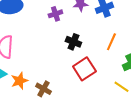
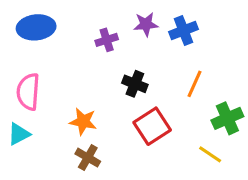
orange star: (19, 81) -> (83, 121), moved, turned 30

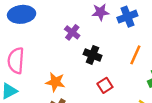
purple cross: (107, 40) -> (72, 32), moved, turned -35
red square: (152, 126) -> (105, 85), size x0.6

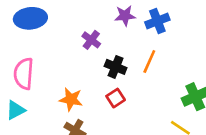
orange line: (135, 55) -> (149, 62), moved
red square: (105, 85) -> (116, 98), moved

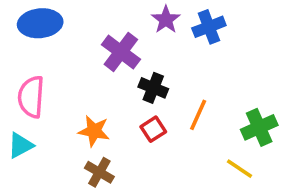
purple star: (125, 16) -> (166, 20), turned -30
purple cross: (91, 40) -> (121, 52), size x1.5
orange line: (149, 62) -> (198, 115), moved

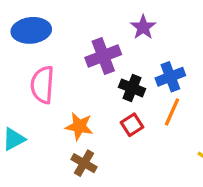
blue cross: (209, 27) -> (170, 77), moved
purple cross: (121, 52) -> (103, 56), turned 32
pink semicircle: (31, 97) -> (42, 85), moved

